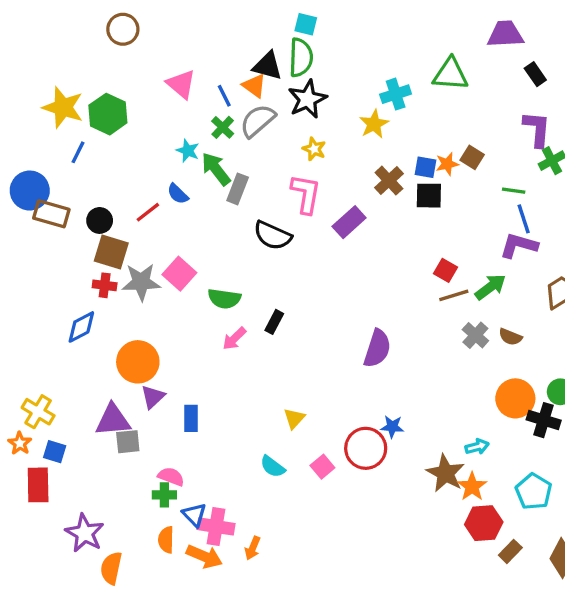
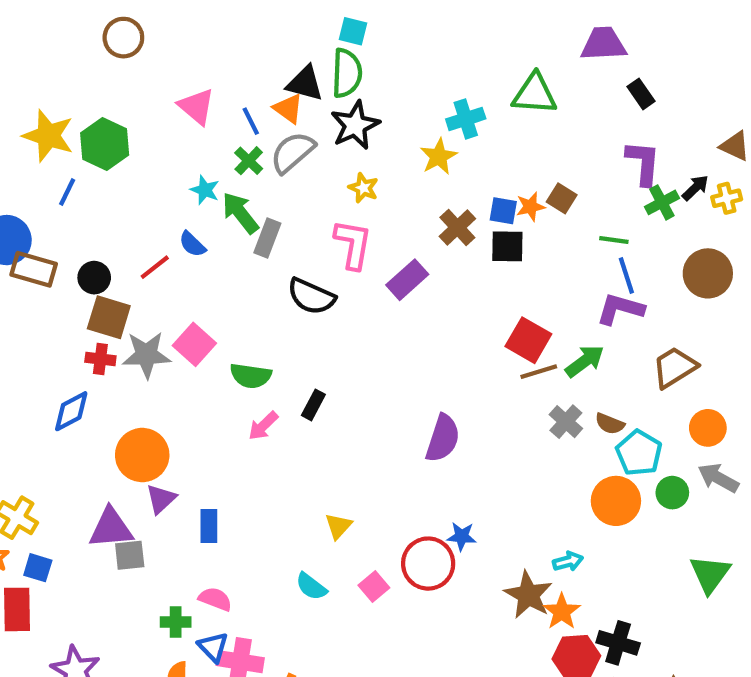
red square: (445, 270) -> (528, 340), size x1.5
black cross: (544, 420) -> (618, 643), moved
pink semicircle: (171, 477) -> (215, 599), moved
cyan pentagon: (534, 492) -> (639, 453), moved

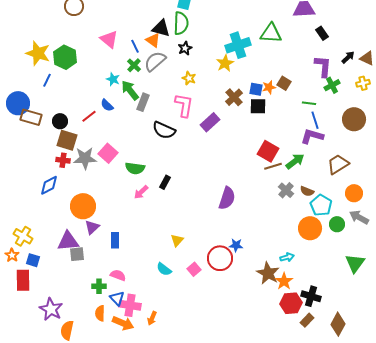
cyan cross: (466, 119) -> (238, 45), size x1.4
black star: (355, 125) -> (185, 48), size x0.6
black arrow: (695, 188) -> (348, 57), moved

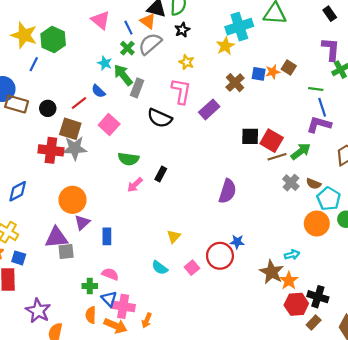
black square: (258, 106) -> (250, 136), moved
brown square: (67, 140) -> (70, 129), moved
pink square: (108, 153) -> (109, 125), moved
red cross: (63, 160) -> (51, 150), size x1.6
blue diamond: (49, 185) -> (18, 191), moved

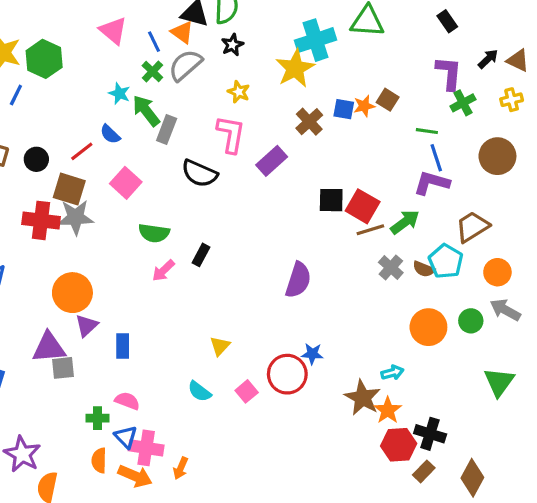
yellow star: (225, 46) -> (295, 68), size x1.4
cyan pentagon: (329, 199) -> (446, 261), moved

